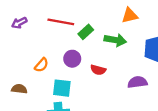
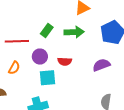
red line: (61, 22) -> (17, 41), moved
cyan square: (62, 88) -> (48, 78), moved

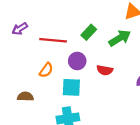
green arrow: (74, 32) -> (120, 38), turned -36
cyan square: (48, 78) -> (71, 87), moved

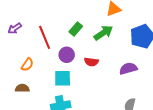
red line: (53, 40) -> (45, 37), turned 65
orange semicircle: (46, 70) -> (27, 65), moved

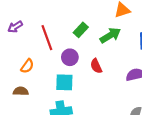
red semicircle: (91, 62) -> (96, 66), turned 56

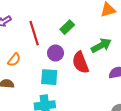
green arrow: (110, 35) -> (101, 45), moved
red semicircle: (96, 66) -> (80, 63), size x1.5

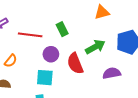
green rectangle: (67, 27) -> (62, 29), turned -72
red line: (34, 33) -> (30, 35), turned -65

